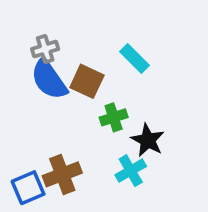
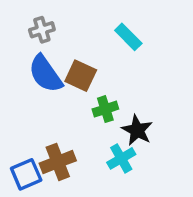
gray cross: (45, 49) -> (42, 30), moved
cyan rectangle: (134, 59) -> (128, 37), moved

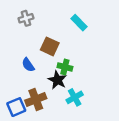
blue semicircle: (45, 74) -> (28, 65), moved, size x0.6
green cross: (105, 109) -> (65, 67), turned 32
black star: (137, 130) -> (57, 80), moved

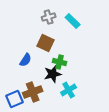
gray cross: (26, 18) -> (49, 17), moved
blue semicircle: (28, 65) -> (26, 60), turned -112
black star: (57, 80) -> (53, 74), turned 30

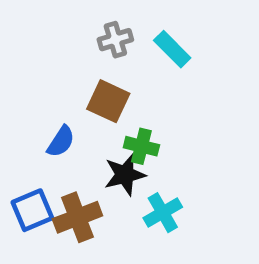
blue square: (15, 99) -> (32, 210), moved

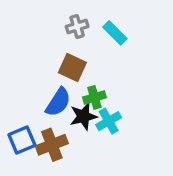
blue semicircle: (61, 141) -> (58, 102), moved, size x1.4
green cross: (141, 146) -> (94, 97), turned -30
cyan cross: (163, 213) -> (109, 121), moved

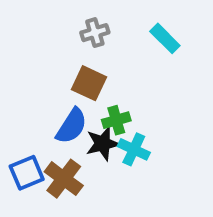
cyan rectangle: (115, 33) -> (165, 38), moved
cyan cross: (109, 121) -> (134, 149), turned -35
brown cross: (52, 145) -> (64, 179), turned -32

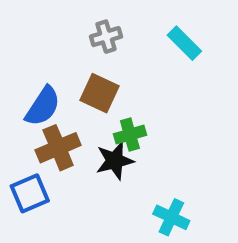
blue semicircle: (72, 126) -> (43, 106), moved
cyan cross: (134, 149) -> (171, 217), moved
brown cross: (64, 179) -> (58, 148), moved, turned 30

